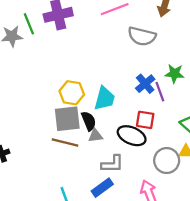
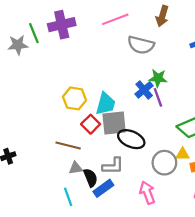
green star: (175, 74) -> (158, 78), moved
gray square: (67, 119) -> (114, 123), moved
red square: (145, 120) -> (91, 124), moved, turned 36
black semicircle: (89, 121) -> (91, 178), moved
gray triangle: (95, 136) -> (76, 168), moved

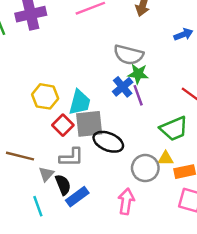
gray semicircle: (141, 45) -> (129, 55), moved
brown line: (68, 146) -> (20, 156), moved
gray L-shape: (113, 166) -> (71, 157), moved
gray triangle: (76, 168) -> (46, 174), turned -40
pink arrow: (147, 193) -> (126, 201), turned 30

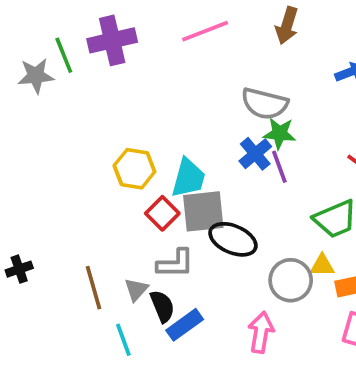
brown line: (20, 156) -> (94, 288), moved, turned 60

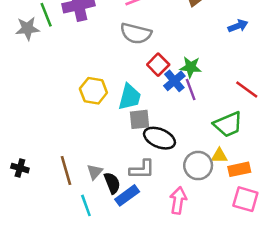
gray semicircle: (265, 104) -> (136, 33), moved
gray square: (203, 211) -> (140, 119), size x0.7
red square: (162, 213) -> (158, 65), moved
gray L-shape: (175, 264) -> (142, 169), moved
black cross: (19, 269) -> (20, 168), moved, turned 35

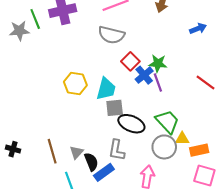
green trapezoid: (228, 124) -> (167, 122), moved, turned -110
gray L-shape: (142, 169) -> (117, 150), turned 100

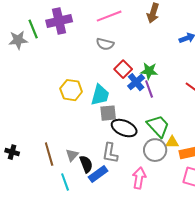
gray semicircle: (111, 35) -> (105, 44), size x0.7

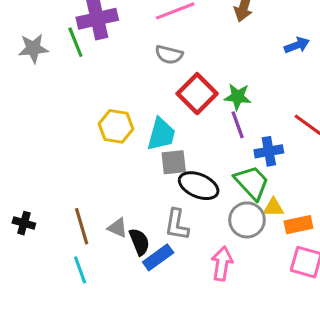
green line: (33, 29) -> (75, 42), moved
red square: (123, 69) -> (197, 94), size x1.4
blue cross: (136, 82) -> (269, 151), moved, turned 30
gray triangle: (72, 155) -> (118, 228), turned -48
cyan line: (65, 182) -> (80, 270), moved

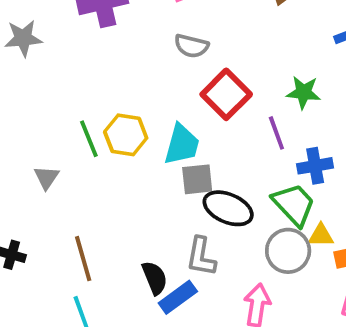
green line: (75, 42) -> (89, 139), moved
green star: (238, 97) -> (303, 92), moved
gray triangle: (118, 228) -> (46, 177), moved, turned 40

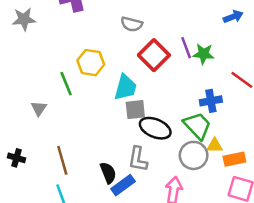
purple line: (276, 133) -> (186, 48), moved
yellow hexagon: (126, 135) -> (91, 63), moved

